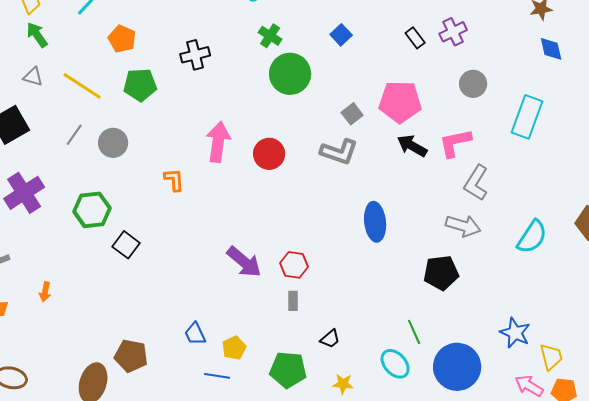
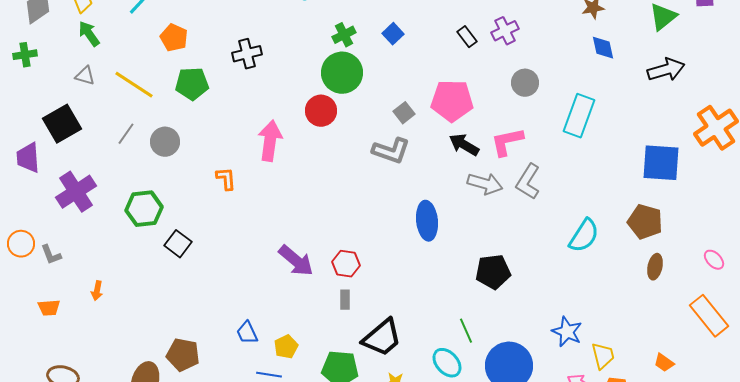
green cross: (270, 36) -> (344, 35), moved, turned 30
red circle: (269, 154) -> (321, 111), moved
gray arrow: (463, 226) -> (485, 184), moved
black trapezoid: (330, 339) -> (382, 338), size x2.0

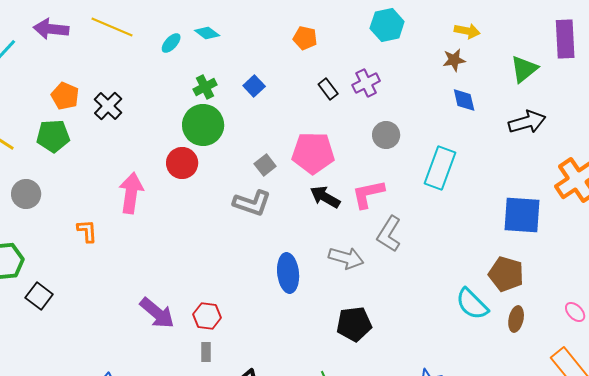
orange pentagon: (174, 38) -> (65, 96), moved
black cross: (247, 54) -> (108, 106), turned -32
gray arrow: (485, 184) -> (346, 258), moved
cyan semicircle: (584, 236) -> (472, 304), moved, turned 102

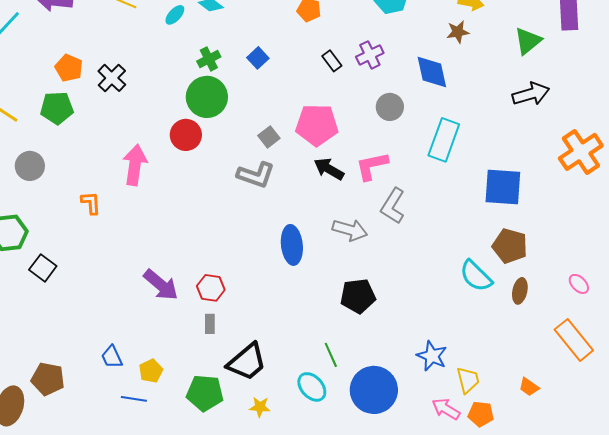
blue diamond: (464, 100) -> (432, 72), moved, size x1.4
blue square: (522, 215) -> (503, 187), moved

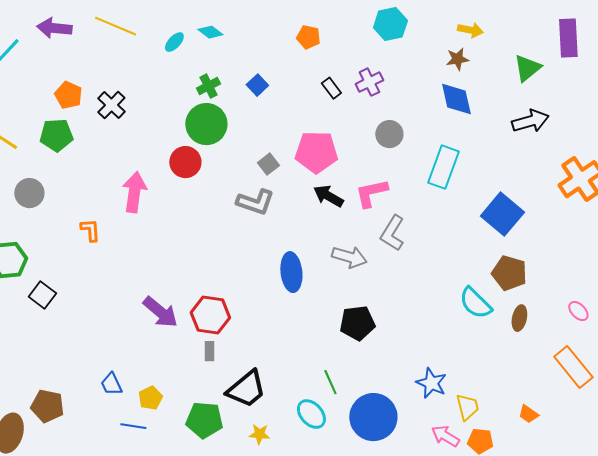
blue diamond: (432, 72) -> (456, 99), moved
blue square: (503, 187) -> (502, 214), turned 36
red hexagon: (211, 288) -> (210, 315), size x1.4

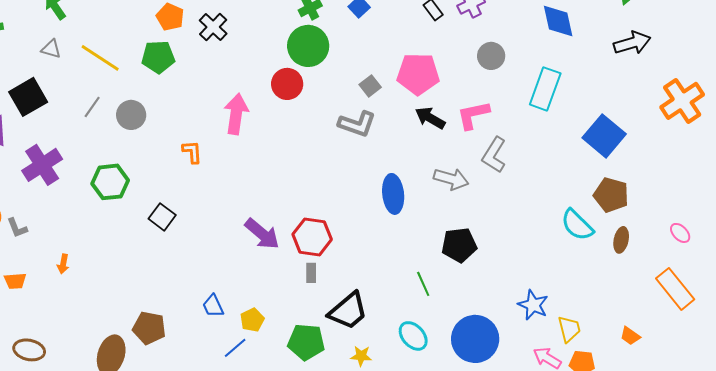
black square: (42, 295) -> (162, 217), moved
green line: (330, 382) -> (423, 284), moved
blue line: (133, 426) -> (235, 348), turned -50

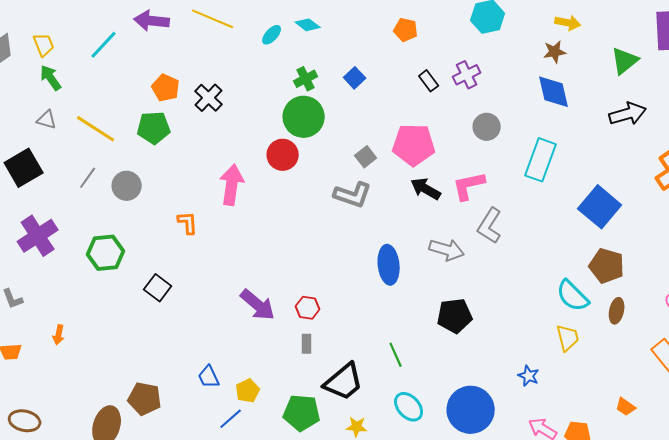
red hexagon: (312, 237) -> (308, 308), size x0.6
green line: (423, 284) -> (396, 355), moved
blue star: (533, 305) -> (529, 376), size x0.7
yellow trapezoid: (569, 329) -> (568, 338), moved

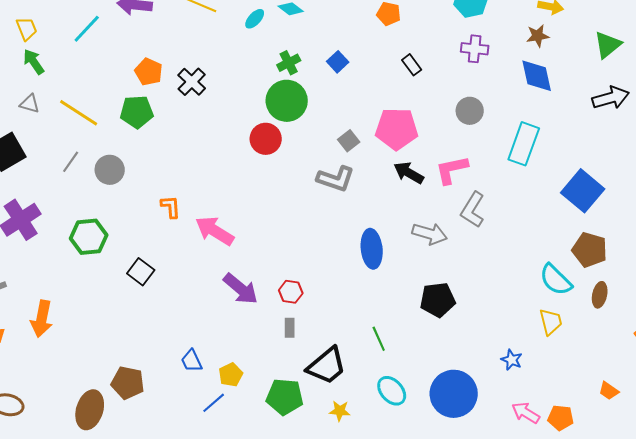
purple cross: (467, 75) -> (475, 49), moved, turned 32
pink arrow: (232, 185) -> (215, 231), moved, turned -66
orange arrow: (59, 335) -> (42, 319), size x1.8

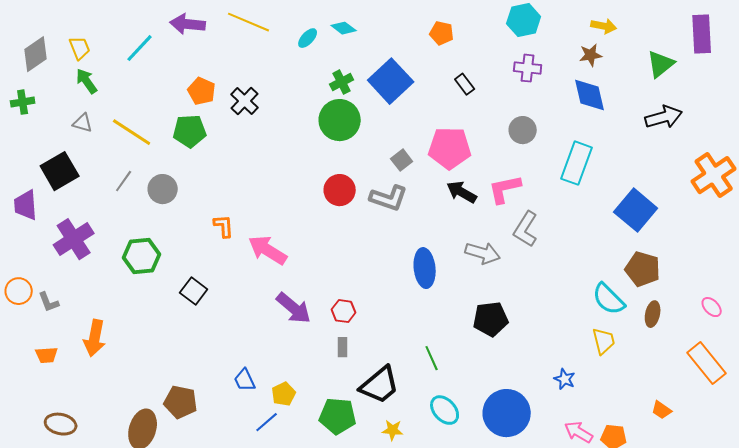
blue square: (338, 62) -> (391, 81), size x2.0
red circle: (266, 139) -> (340, 190), moved

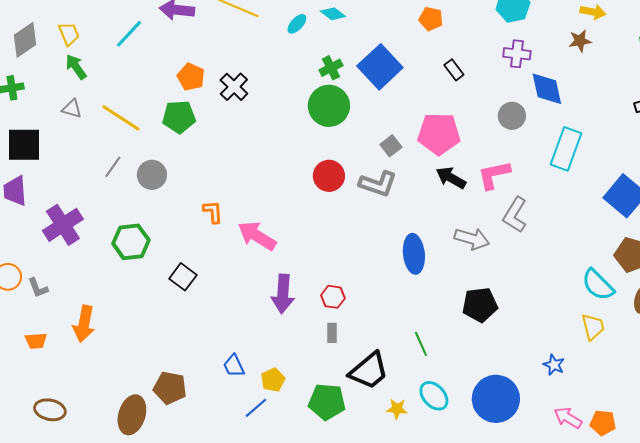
blue diamond: (590, 95) -> (547, 89), moved
black square: (60, 171) -> (24, 145), moved, turned 30
purple arrow: (294, 308) -> (283, 294), turned 54
yellow star: (393, 430) -> (397, 409), moved

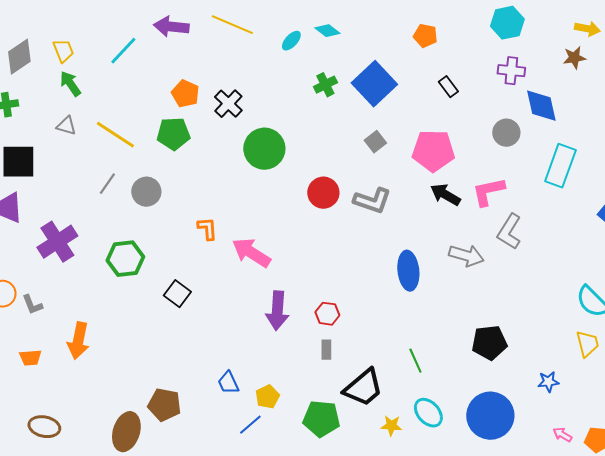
green circle: (329, 106) -> (264, 149), moved
gray square: (391, 146) -> (375, 142), moved
black pentagon: (480, 305) -> (489, 343), moved
blue star: (554, 365) -> (548, 382), turned -30
pink arrow: (568, 418) -> (562, 435), size x0.7

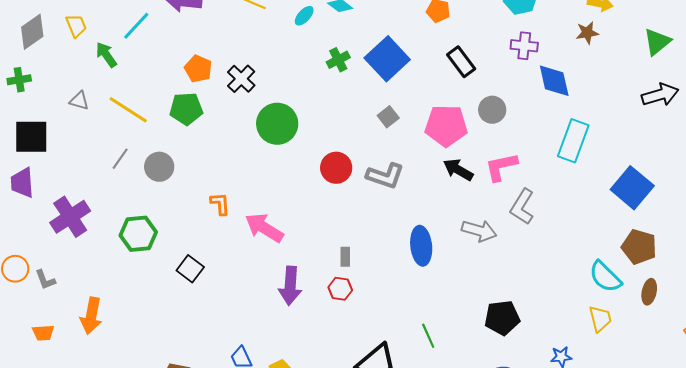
green arrow: (70, 84) -> (106, 55), moved
black rectangle: (448, 87) -> (461, 62), size x1.4
gray circle: (506, 133) -> (492, 110), moved
gray rectangle: (326, 350) -> (345, 257), moved

